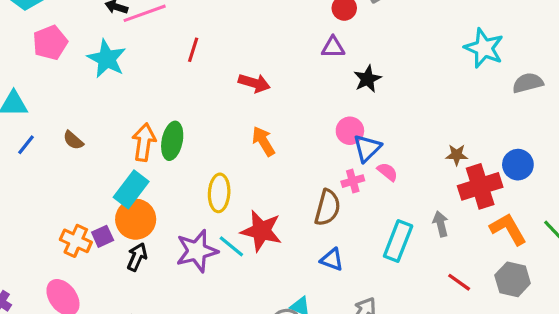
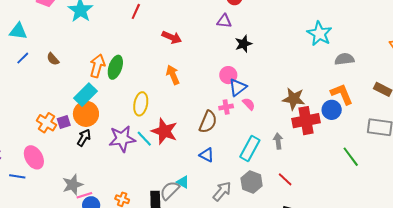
brown star: (457, 155) -> (294, 99), size x1.6
orange L-shape: (508, 229) -> (342, 94), moved
gray hexagon: (513, 279) -> (252, 182), moved

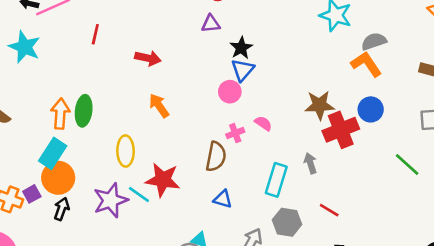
blue triangle: (238, 87) -> (243, 70), moved
orange L-shape: (342, 94) -> (366, 64), moved

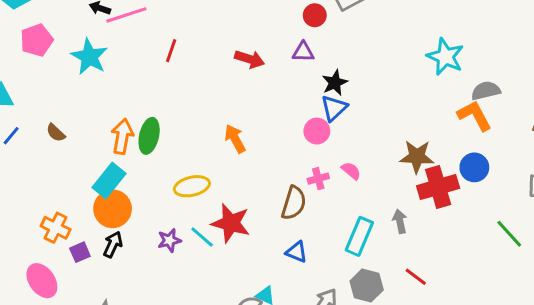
red arrow: (148, 58) -> (250, 59), moved
yellow ellipse: (126, 151) -> (192, 186), turned 72
purple square: (32, 194) -> (80, 252), moved
purple star: (111, 200) -> (169, 240), size x0.6

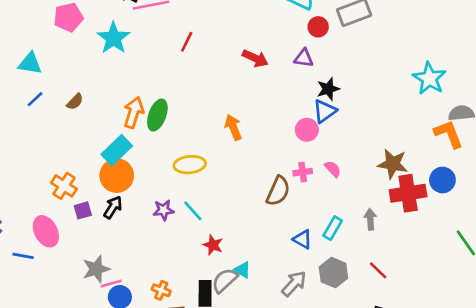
brown semicircle: (56, 133) -> (75, 102), turned -96
red star: (231, 223) -> (213, 245), moved, size x0.6
cyan rectangle: (359, 236) -> (333, 228), size x0.7
blue triangle: (297, 252) -> (303, 239), moved

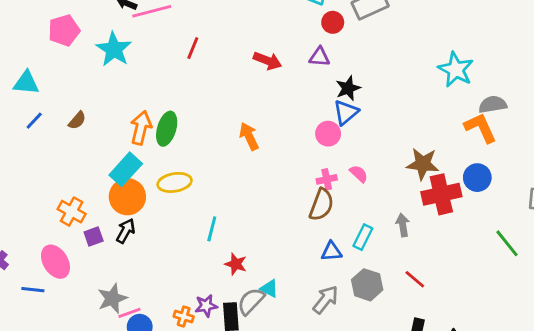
yellow ellipse: (190, 165) -> (175, 182), moved
brown semicircle: (278, 191) -> (321, 205), moved
purple star: (163, 210) -> (206, 306), moved
cyan line: (193, 211) -> (212, 229), turned 60
blue triangle: (303, 239) -> (331, 251), turned -30

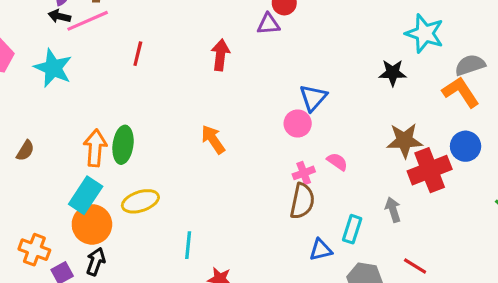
purple triangle: (319, 57) -> (268, 24), moved
red arrow: (268, 61) -> (220, 55), turned -96
black star: (348, 88) -> (393, 73), moved, turned 30

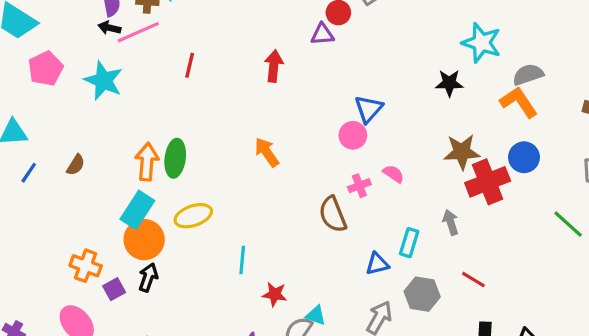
brown semicircle: (302, 201) -> (333, 214), moved, turned 147

